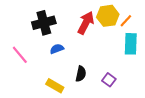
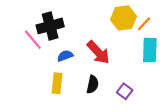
red arrow: (86, 23) -> (98, 52), moved, turned 110
pink line: (20, 55) -> (33, 40), moved
yellow rectangle: (55, 86) -> (57, 83), moved, turned 66

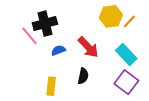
cyan rectangle: (150, 50) -> (126, 54), moved, turned -45
yellow rectangle: (57, 83) -> (51, 86), moved
purple square: (125, 91) -> (126, 82), moved, size x1.6

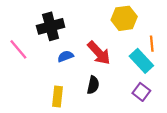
orange line: (129, 21) -> (152, 44), moved, turned -48
pink line: (30, 36) -> (18, 49), moved
purple square: (126, 82) -> (141, 92), size x0.7

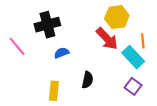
red arrow: (99, 53) -> (107, 39), moved

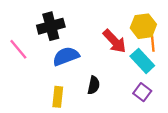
yellow hexagon: (117, 17) -> (143, 26), moved
blue semicircle: (62, 53) -> (66, 56), size x1.6

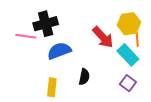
pink line: (18, 49) -> (26, 36), moved, turned -42

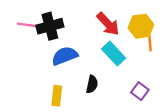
pink line: (26, 36) -> (28, 25), moved
red arrow: (103, 37) -> (108, 24), moved
cyan rectangle: (128, 55) -> (114, 53), moved

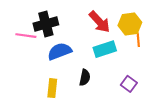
pink line: (28, 25) -> (26, 36), moved
cyan rectangle: (114, 53) -> (105, 49), turned -65

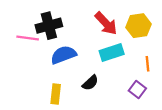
orange line: (138, 40) -> (147, 64), moved
black semicircle: (85, 78) -> (90, 83), turned 35

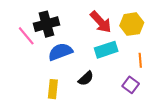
pink line: (28, 38) -> (26, 36), turned 42

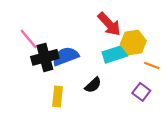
black cross: (46, 24) -> (45, 57), moved
yellow hexagon: (132, 24) -> (133, 42), moved
orange line: (140, 60) -> (152, 65), turned -64

